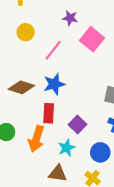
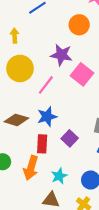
purple star: (70, 18) -> (61, 55), size x1.5
yellow circle: (26, 32) -> (20, 68), size x1.6
purple square: (78, 124) -> (70, 138), moved

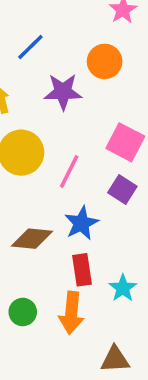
purple star: (61, 55) -> (63, 92), moved
purple square: (70, 138) -> (122, 189), moved
cyan star: (59, 176) -> (123, 288), moved

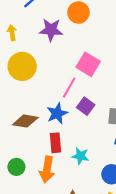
pink line: (69, 171) -> (69, 88), moved
purple square: (122, 189) -> (86, 106), moved
cyan star: (123, 288) -> (80, 156), turned -30

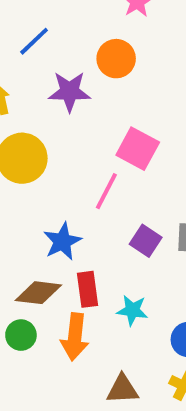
purple square: (86, 106) -> (146, 241), moved
blue star: (57, 113) -> (62, 241), moved
brown diamond: (25, 121) -> (38, 293), moved

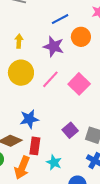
blue line: (34, 41) -> (60, 19), moved
pink line: (106, 191) -> (50, 79), moved

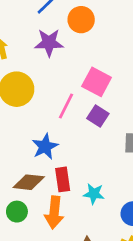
pink line: (50, 79) -> (66, 106), moved
purple square: (70, 130) -> (98, 116), moved

